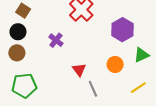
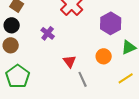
green pentagon: (24, 86) -> (18, 76), turned -30

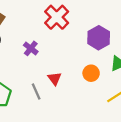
gray line: (83, 79) -> (36, 91), moved

